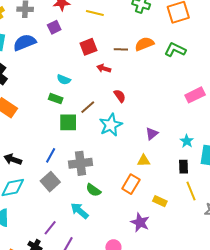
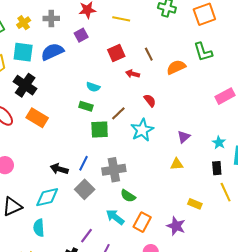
orange semicircle: (144, 44) -> (176, 67), moved
brown line: (121, 49) -> (149, 54), turned 64
green L-shape: (175, 50) -> (203, 52), turned -130
black arrow: (13, 159) -> (59, 169), moved
orange rectangle: (131, 184) -> (142, 222), moved

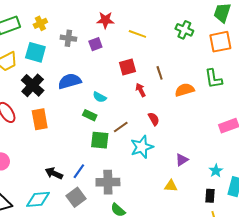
gray cross: (51, 18) -> (68, 38), moved
blue semicircle: (52, 52) -> (70, 81), moved
red arrow: (133, 74) -> (141, 90), turned 40
orange rectangle: (37, 118) -> (40, 119), turned 40

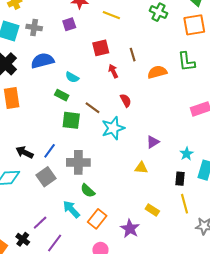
gray cross: (68, 38) -> (34, 27), moved
brown line: (121, 127) -> (92, 108), turned 70

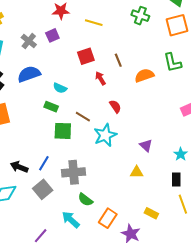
gray cross: (34, 27) -> (29, 41), moved, turned 35
purple triangle: (153, 142) -> (146, 145), turned -40
orange rectangle: (97, 219) -> (108, 218), moved

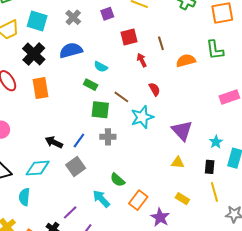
purple square: (52, 35) -> (107, 14), moved
purple triangle: (146, 145) -> (182, 131), size x1.6
gray cross: (74, 172) -> (108, 137), moved, size x0.7
yellow triangle: (137, 172) -> (178, 163), moved

